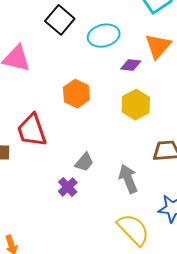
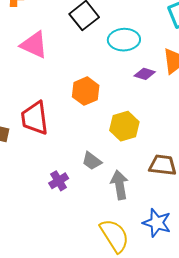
yellow hexagon: (136, 105) -> (124, 126), moved
gray trapezoid: (84, 162) -> (92, 161), moved, turned 75

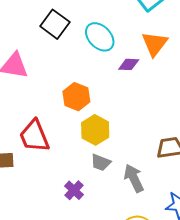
cyan ellipse: (124, 40) -> (100, 37), turned 64
yellow hexagon: (124, 126) -> (95, 130), moved

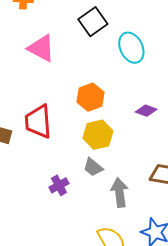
purple diamond: (129, 64) -> (146, 111), moved

